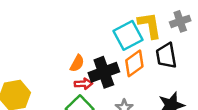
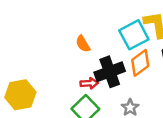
orange semicircle: (77, 63) -> (83, 44), moved, turned 120

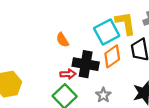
black cross: (110, 72) -> (86, 64), turned 30

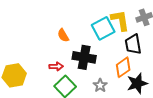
orange diamond: (112, 56) -> (123, 67), moved
red arrow: (68, 74) -> (56, 66), moved

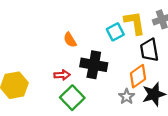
cyan square: (103, 28) -> (115, 32), size x0.7
gray star: (100, 85) -> (127, 97), moved

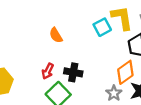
black cross: (94, 65) -> (73, 72), moved, size x0.7
red arrow: (62, 75) -> (48, 71), turned 119

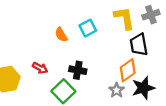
cyan square: (102, 27) -> (88, 28), moved
red arrow: (48, 71) -> (40, 68), moved, turned -88

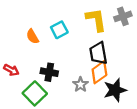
black trapezoid: (139, 45) -> (98, 53), moved
gray star: (117, 90) -> (80, 84), moved

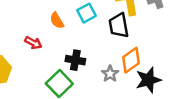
black trapezoid: (98, 53) -> (119, 25), moved
red arrow: (11, 70) -> (33, 43), moved

